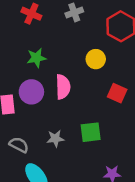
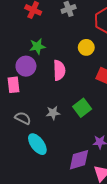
purple circle: (31, 92) -> (26, 66), moved
green square: (91, 132) -> (82, 108), turned -30

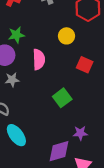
gray star: (53, 113) -> (12, 80), moved

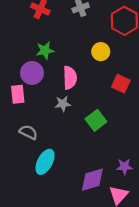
gray star: (12, 80) -> (63, 104), moved
purple star: (80, 133) -> (124, 167), moved
cyan ellipse: (16, 135) -> (45, 162), turned 65

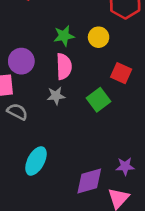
green star: (45, 50) -> (64, 36), moved
green square: (96, 120) -> (99, 100), moved
gray semicircle: (28, 132) -> (17, 112), moved

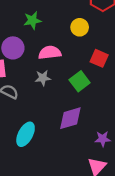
green star: (64, 36) -> (32, 20), moved
pink semicircle: (64, 66) -> (50, 53), turned -95
purple diamond: (89, 181) -> (70, 118), moved

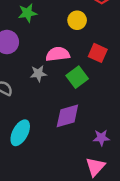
pink semicircle: (50, 53) -> (58, 54), moved

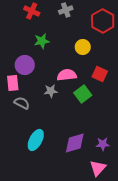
purple diamond: (67, 116) -> (75, 143), moved

